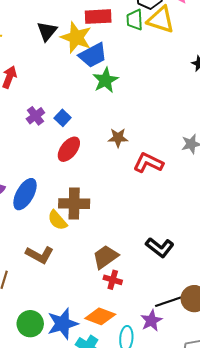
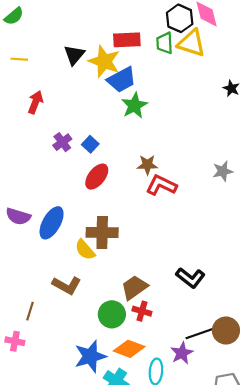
red L-shape: (148, 163) -> (161, 185), moved
green circle: (30, 324) -> (112, 314), moved

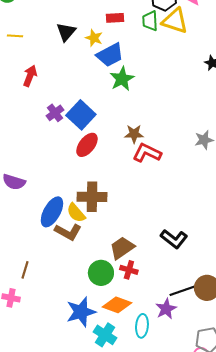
red rectangle: (127, 40) -> (115, 18), size x0.7
yellow star: (104, 61) -> (94, 38), size x0.6
blue square: (90, 144) -> (81, 115), size x1.8
blue ellipse: (52, 223) -> (52, 212), moved
brown L-shape: (67, 285) -> (68, 232), moved

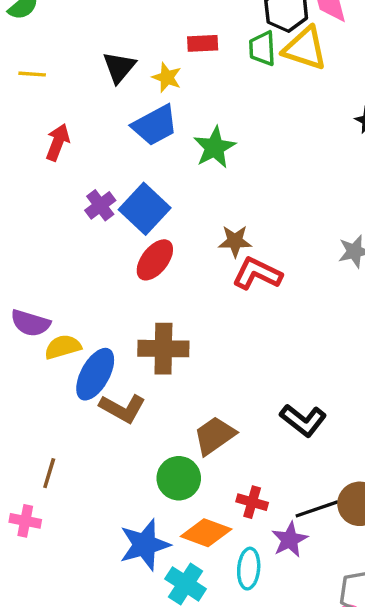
blue trapezoid: (110, 55) -> (155, 125), moved
yellow semicircle: (76, 213) -> (63, 347), moved, turned 115
red cross: (129, 270) -> (252, 502), moved

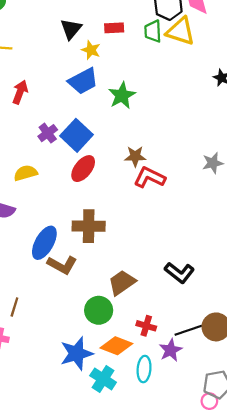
black triangle: (119, 67) -> (71, 29), moved
yellow semicircle: (63, 347) -> (26, 173), moved

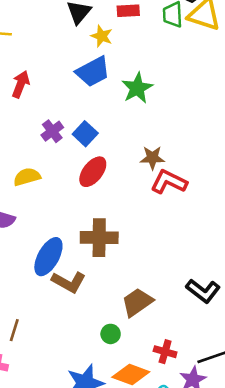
blue square: (76, 135) -> (85, 134), size x0.7
green circle: (99, 310) -> (111, 334), size x0.6

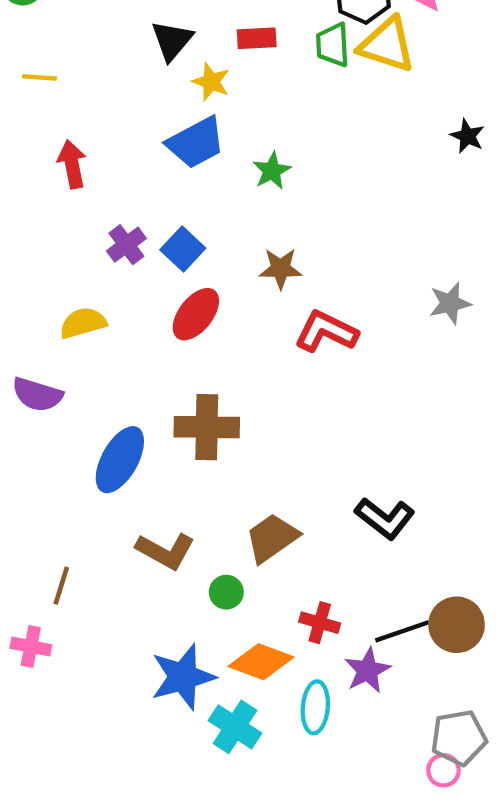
red arrow: (21, 84) -> (72, 164), turned -32
green star: (137, 88) -> (272, 171), size x0.7
brown star: (152, 158) -> (281, 269), moved
brown L-shape: (69, 282) -> (165, 551), moved

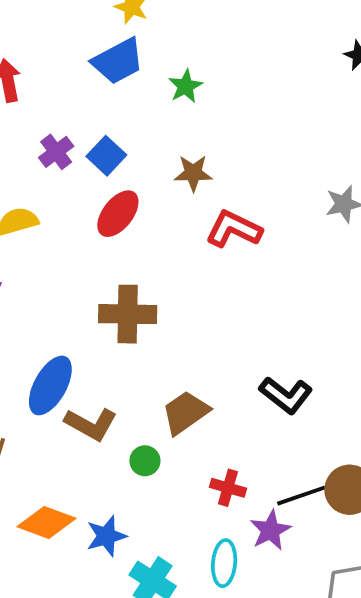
blue ellipse: (120, 460) -> (50, 385), moved
orange diamond: (261, 662) -> (46, 523), moved
blue star: (183, 677) -> (106, 536), size x0.7

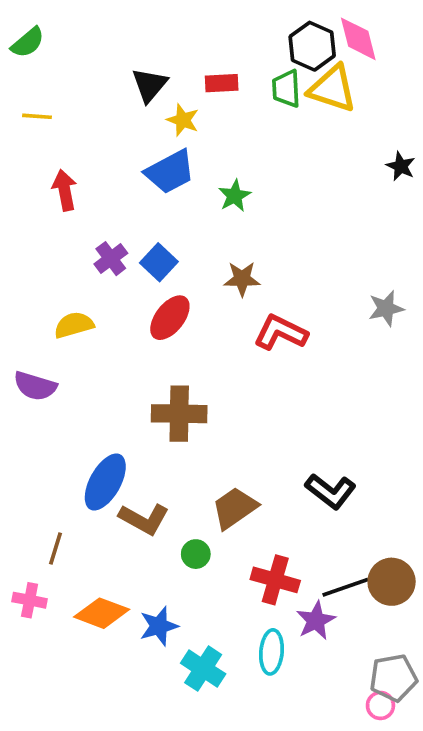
red cross: (228, 488) -> (275, 580), size x1.4

